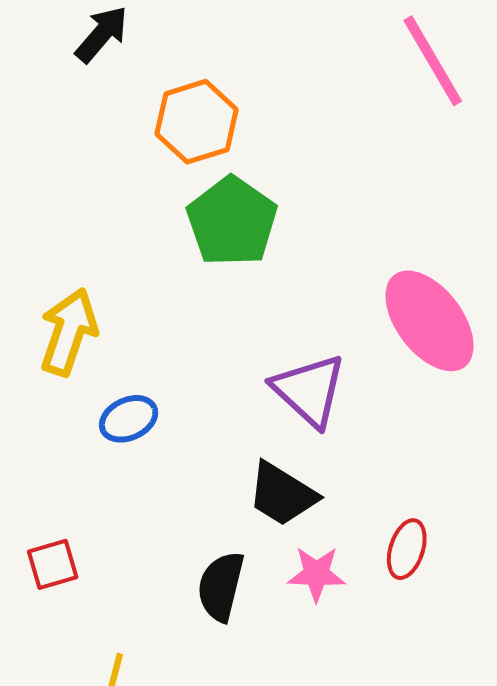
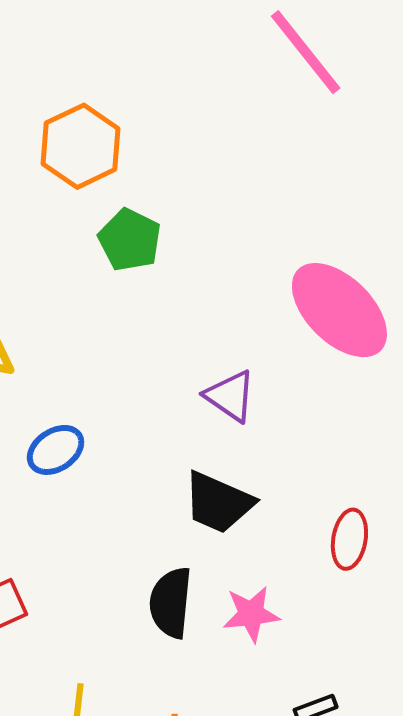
green pentagon: (232, 221) -> (130, 240), size x0.7
purple triangle: (309, 390) -> (230, 396), size x0.7
pink star: (316, 574) -> (251, 614), moved

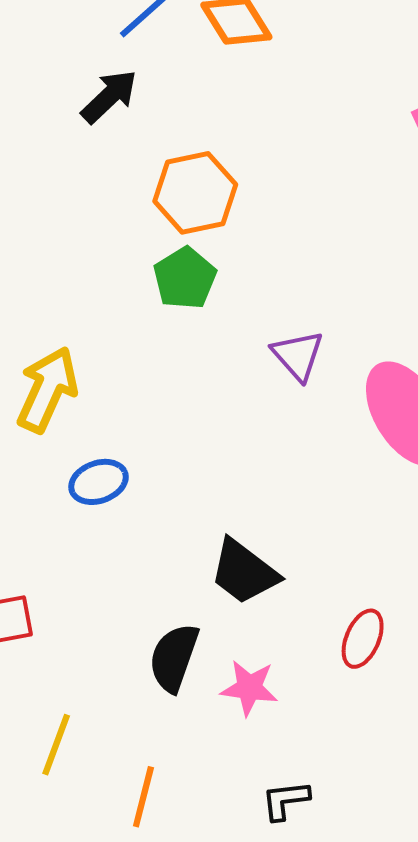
green pentagon: (130, 240) -> (185, 278), moved
purple triangle: (230, 396) -> (298, 355), moved

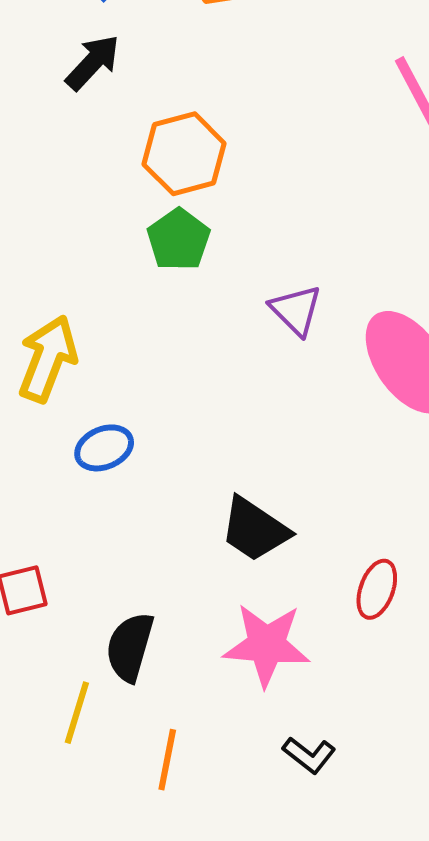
black semicircle: (174, 658) -> (130, 647), moved
pink star: (249, 688) -> (267, 645), size x1.5
black L-shape: (285, 800) -> (309, 755), turned -132

